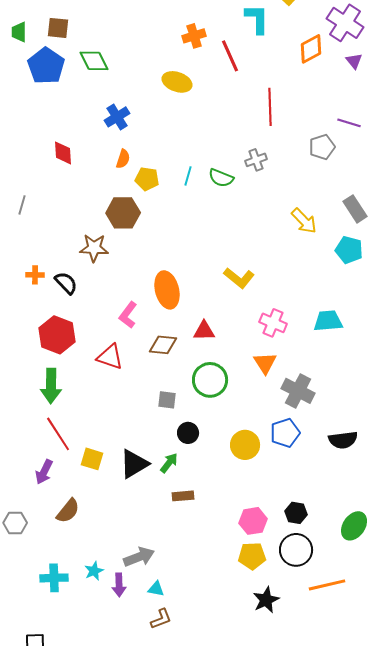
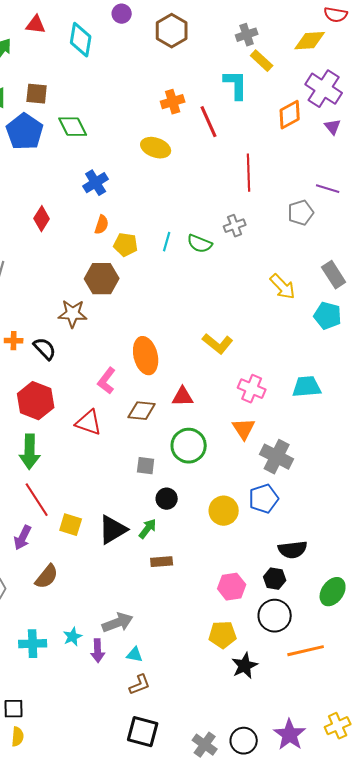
red diamond: (63, 153) -> (42, 219), turned 35
black semicircle: (343, 440) -> (293, 550), moved
yellow pentagon: (252, 556) -> (223, 635), moved

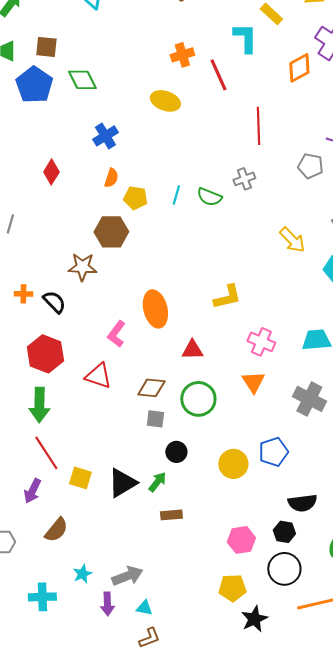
gray pentagon: (301, 213) -> (310, 166), turned 30
yellow L-shape: (218, 344) -> (227, 297), turned -52
brown diamond: (142, 411) -> (151, 388), moved
gray cross: (277, 457) -> (309, 399), moved
cyan star: (73, 637) -> (82, 574), moved

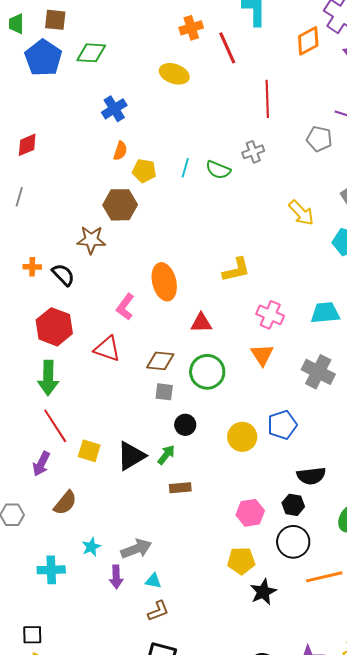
green diamond: (82, 80) -> (91, 53), turned -60
red diamond: (51, 172) -> (27, 145), moved, turned 35

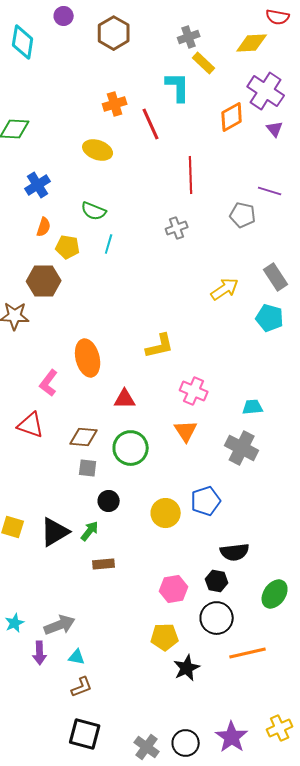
green semicircle: (218, 170) -> (94, 211), moved
yellow arrow: (301, 213) -> (225, 289), turned -80
cyan trapezoid: (325, 313) -> (253, 407), moved, size x0.7

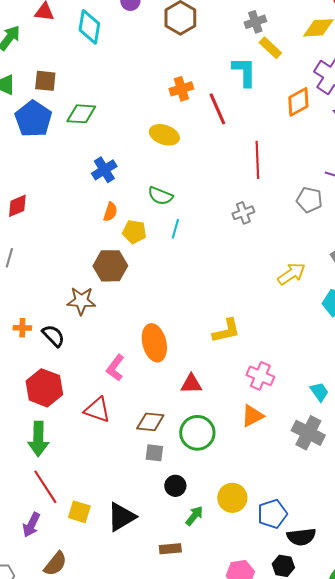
cyan trapezoid: (253, 407) -> (319, 392), turned 60
orange triangle: (186, 431) -> (252, 416), turned 35
blue pentagon: (206, 501) -> (272, 514), moved
green arrow: (90, 531) -> (194, 516), moved

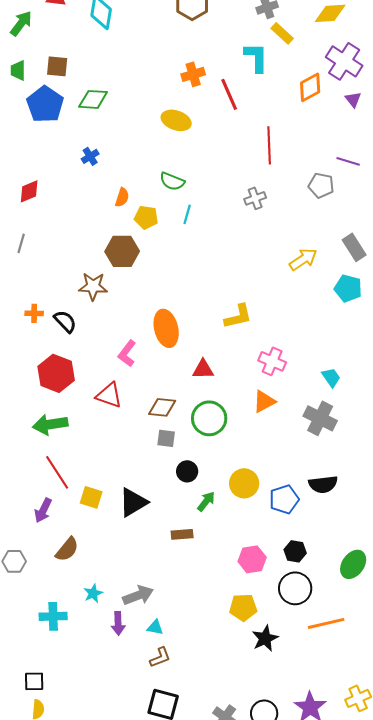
blue cross: (104, 170) -> (90, 156), moved, size x0.7
green arrow: (38, 439) -> (50, 424), turned 80
black semicircle: (301, 537) -> (323, 484), moved

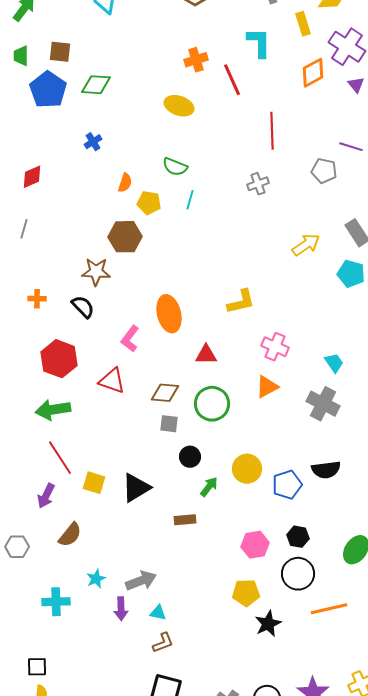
yellow rectangle: (282, 33) -> (303, 24), moved, turned 30
black semicircle: (65, 321) -> (83, 307), moved

